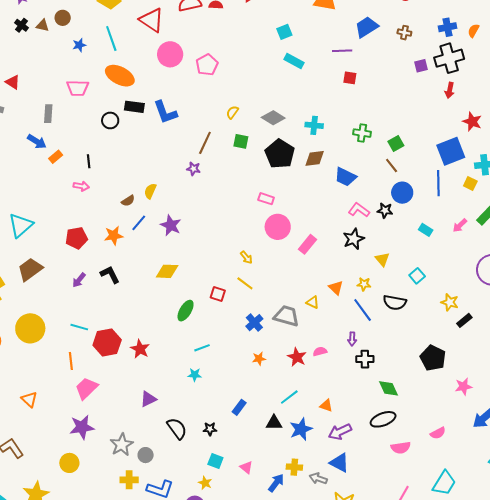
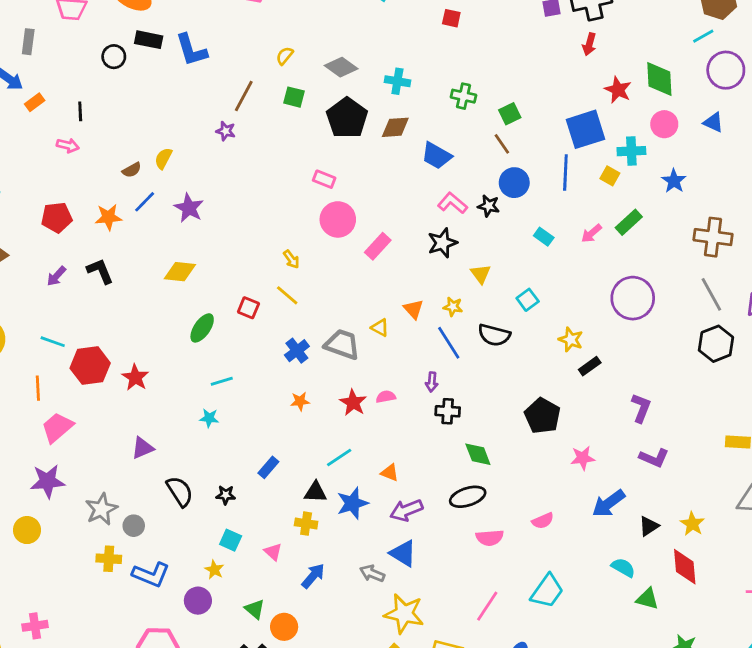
yellow cross: (294, 467) -> (306, 524), moved

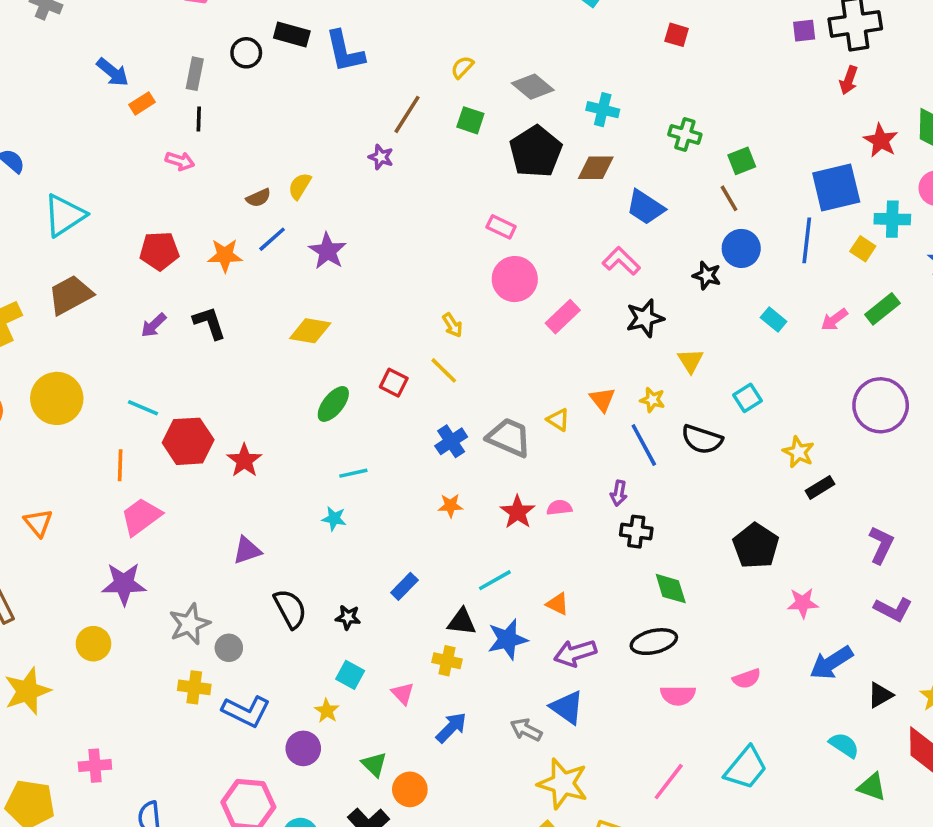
gray rectangle: (28, 42) -> (195, 74), moved
pink L-shape: (452, 203) -> (621, 261), moved

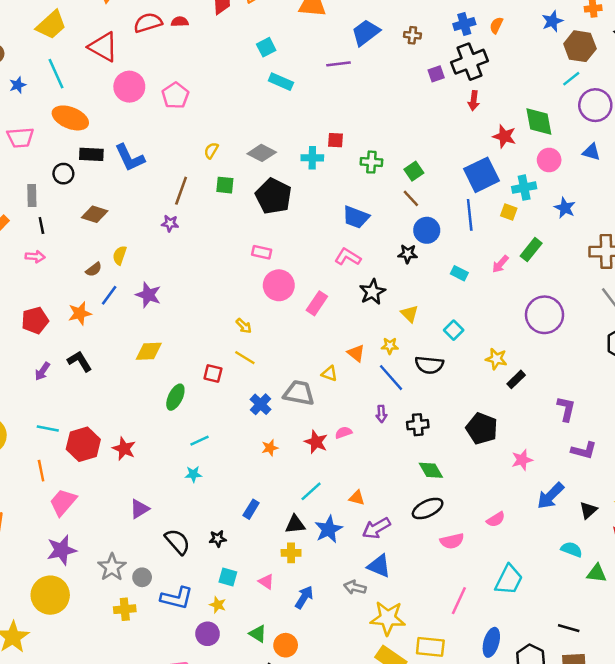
red square: (677, 35) -> (336, 140), moved
brown diamond: (596, 168) -> (95, 214), moved, turned 30
black cross: (636, 532) -> (418, 425), moved
yellow circle: (93, 644) -> (50, 595), size x1.6
blue L-shape: (246, 711) -> (177, 598), moved

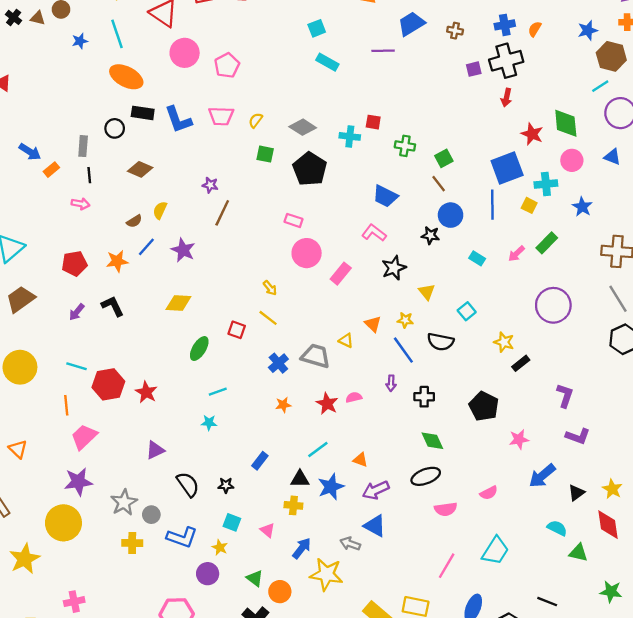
pink trapezoid: (20, 138) -> (221, 116), moved
brown line: (181, 191) -> (222, 213), moved
yellow star: (388, 618) -> (326, 574), moved

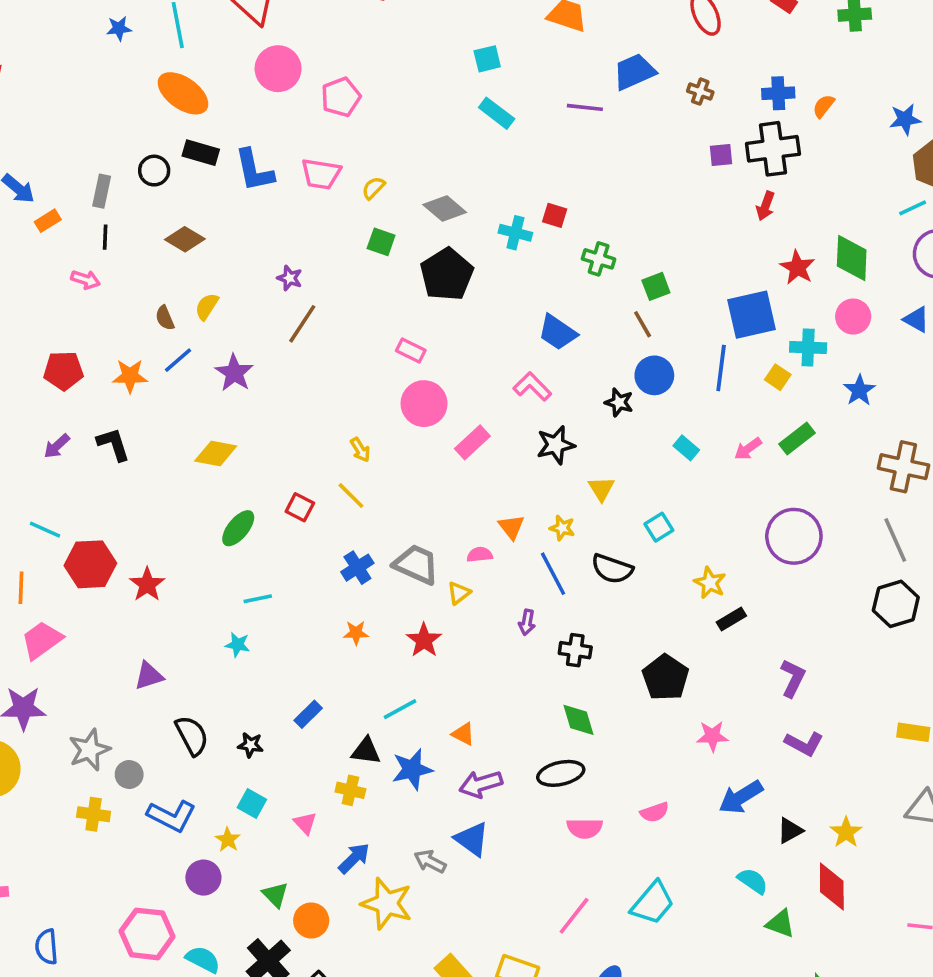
brown semicircle: (134, 221) -> (165, 318), turned 91
yellow triangle: (346, 341) -> (459, 593), moved, turned 49
pink semicircle: (354, 397) -> (480, 555), moved

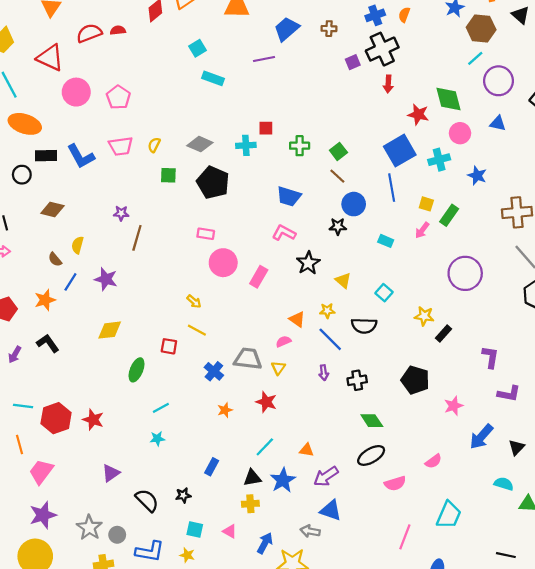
yellow square: (778, 377) -> (426, 204), moved

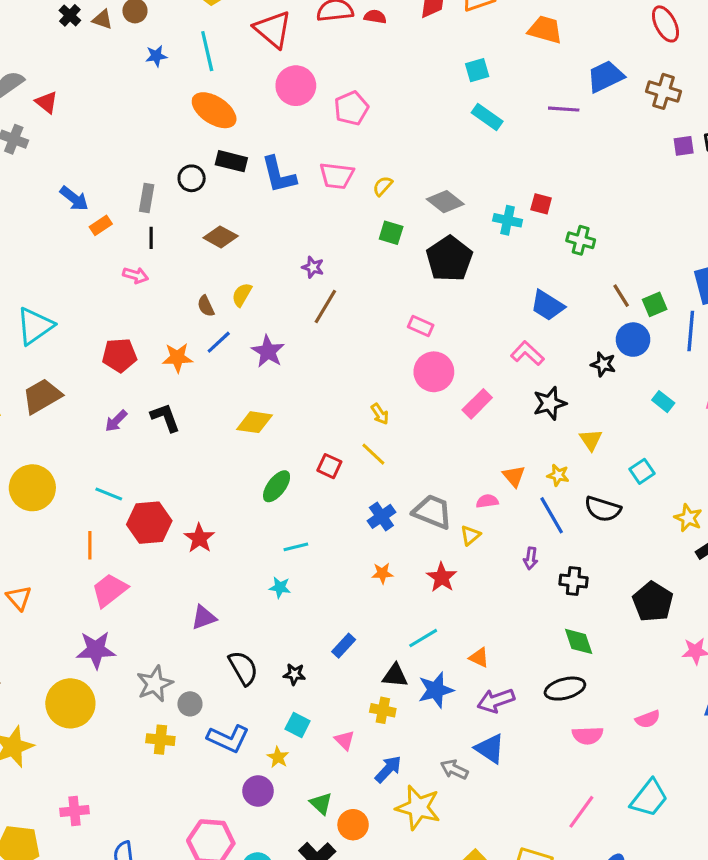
brown cross: (329, 29) -> (663, 91), size x1.5
green square: (338, 151) -> (655, 304), moved

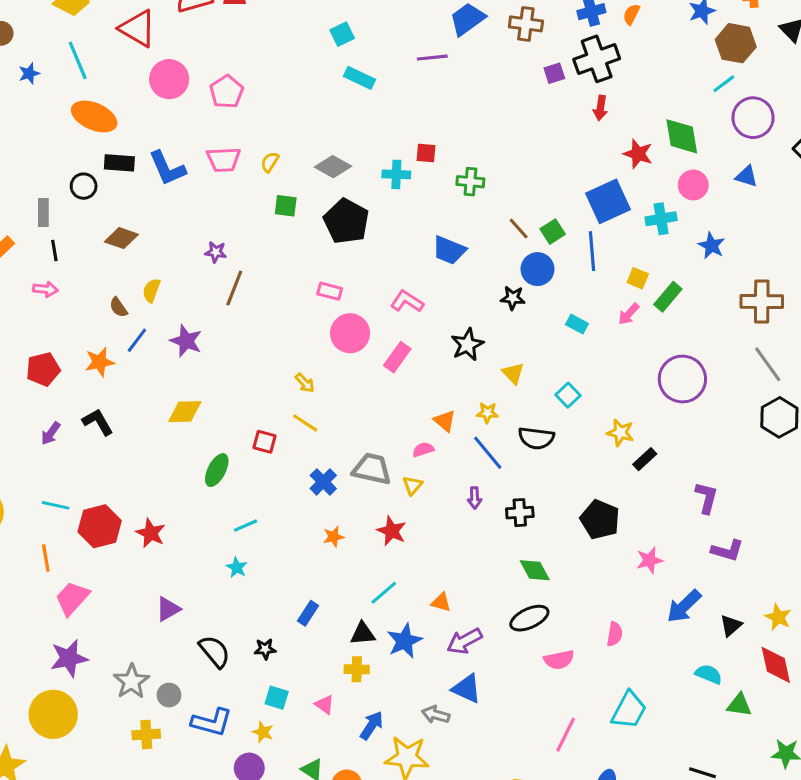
pink L-shape: (527, 353) -> (407, 301), moved
cyan star: (280, 587) -> (237, 567), turned 30
pink semicircle: (648, 719) -> (615, 634), turned -50

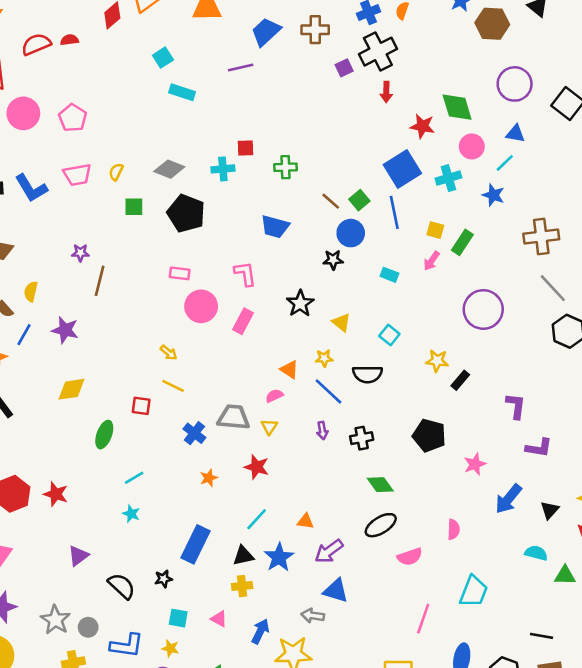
cyan line: (724, 84) -> (505, 163), moved
pink L-shape: (407, 301) -> (245, 274), turned 56
blue rectangle: (308, 613) -> (195, 544), size x1.8

